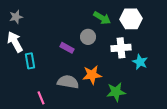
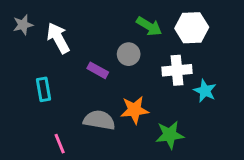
white arrow: (15, 42) -> (58, 38), moved

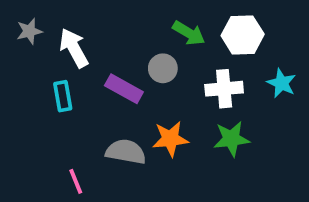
purple rectangle: (98, 70) -> (124, 89), size x1.4
cyan rectangle: (43, 89) -> (63, 96), moved
cyan star: (205, 91) -> (281, 83), moved
green star: (170, 135) -> (231, 139), moved

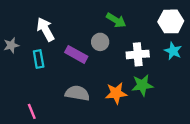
gray star: (29, 31) -> (11, 45), moved
white hexagon: (243, 35) -> (171, 21), moved
orange star: (170, 139) -> (116, 93), moved
pink line: (76, 181) -> (32, 111), moved

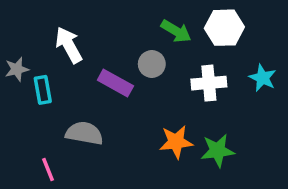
white hexagon: (171, 21) -> (224, 28), moved
cyan rectangle: (39, 59) -> (43, 90), moved
green star: (142, 85) -> (218, 151), moved
gray semicircle: (77, 93) -> (84, 133), moved

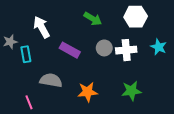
green arrow: (176, 31) -> (93, 19), moved
gray circle: (152, 64) -> (104, 48), moved
orange star: (176, 142) -> (88, 92), moved

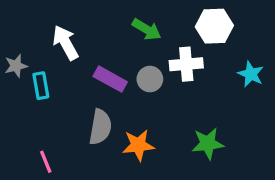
gray circle: (104, 48) -> (150, 79), moved
white cross: (126, 50) -> (186, 64), moved
gray semicircle: (51, 80) -> (100, 127), moved, turned 90

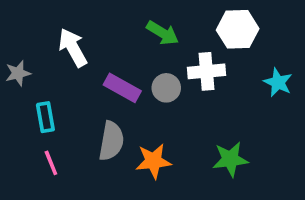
cyan rectangle: (41, 86) -> (45, 117), moved
pink line: (46, 162) -> (51, 163), moved

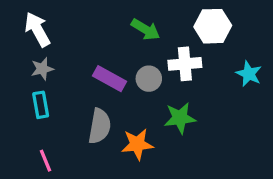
white arrow: (73, 48) -> (37, 29), moved
gray star: (18, 73) -> (42, 69), moved
green star: (230, 159) -> (180, 118), moved
pink line: (51, 163) -> (46, 161), moved

